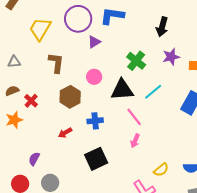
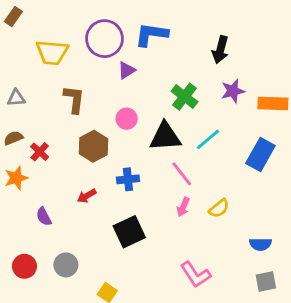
yellow trapezoid: (40, 29) -> (52, 52), turned -115
purple semicircle: (34, 159) -> (44, 217), moved, turned -56
yellow semicircle: (161, 170) -> (219, 208), moved

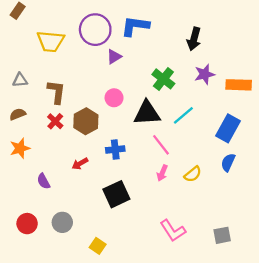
brown L-shape: (74, 99) -> (56, 92), moved
red cross: (40, 152) -> (55, 121), moved
blue semicircle: (260, 244) -> (228, 162), moved, turned 114
gray square: (266, 281) -> (222, 235), moved

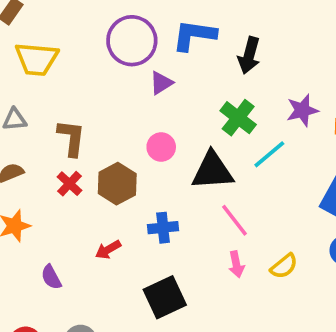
black arrow: (194, 39) -> (249, 55), moved
yellow trapezoid: (51, 41) -> (37, 59), moved
cyan line: (183, 115) -> (269, 154), moved
pink arrow: (162, 173) -> (236, 264), turned -35

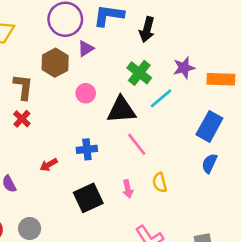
brown hexagon: (117, 184) -> (55, 63), moved
pink arrow: (236, 264) -> (128, 189), moved
yellow semicircle: (284, 266) -> (160, 183), moved, turned 114

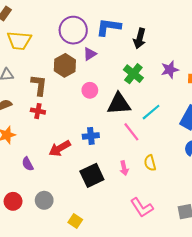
cyan line: (161, 98) -> (151, 112), moved
red cross: (22, 119) -> (38, 111), turned -32
red arrow: (49, 165) -> (60, 148), size x1.5

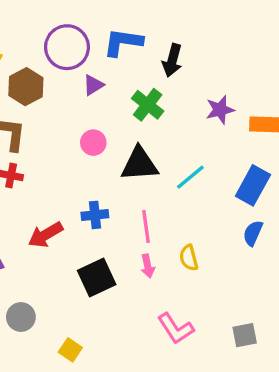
brown hexagon: (65, 65) -> (26, 87), moved
green cross: (133, 74) -> (148, 105), moved
pink line: (131, 132) -> (146, 227), moved, turned 30

